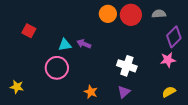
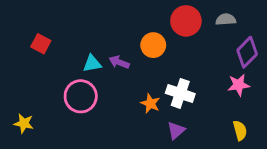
orange circle: (108, 14) -> (153, 45), moved
orange star: (91, 92) -> (150, 103), moved
yellow semicircle: (169, 92) -> (240, 130), turned 104

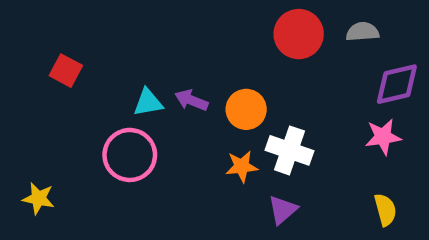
orange circle: (153, 45) -> (246, 109), moved
purple diamond: (247, 52) -> (397, 84), turned 32
orange star: (150, 103) -> (242, 166), turned -30

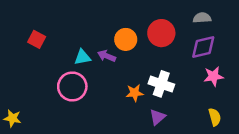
red circle: (299, 34) -> (161, 33), moved
purple diamond: (397, 84) -> (203, 47), moved
orange circle: (246, 109) -> (126, 39), moved
yellow star: (38, 198) -> (12, 118), moved

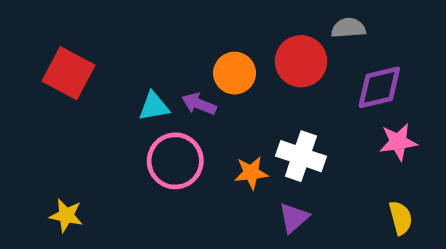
gray semicircle: (202, 18) -> (348, 28), moved
red square: (37, 39) -> (68, 73), size x1.5
pink circle: (72, 87) -> (175, 161), moved
yellow star: (12, 118) -> (66, 215), moved

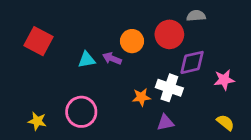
purple diamond: (379, 87) -> (192, 62), moved
pink circle: (175, 161) -> (81, 112), moved
purple triangle: (294, 218) -> (165, 122), turned 30
yellow semicircle: (401, 218) -> (225, 122), turned -36

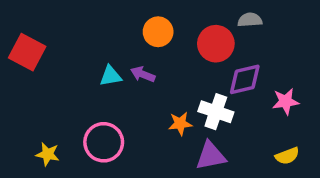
red square: (39, 41) -> (27, 52), moved
orange circle: (132, 41) -> (158, 32), moved
purple triangle: (165, 122) -> (211, 156), size x1.4
yellow semicircle: (225, 122) -> (287, 156), turned 120

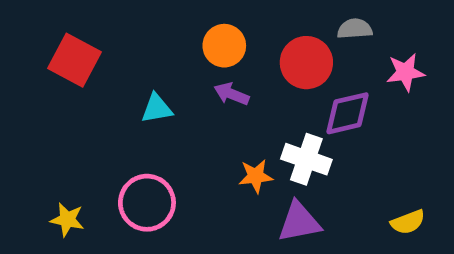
red square: (27, 52) -> (74, 60), moved
purple arrow: (143, 74) -> (232, 94), moved
pink star: (286, 101) -> (405, 72), moved

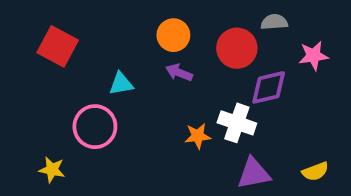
pink circle: (147, 203) -> (95, 127), moved
purple triangle: (299, 222) -> (254, 173), moved

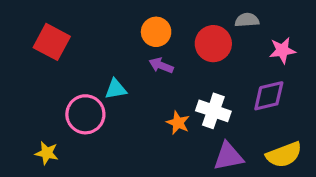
cyan triangle: (121, 84) -> (116, 89), moved
purple diamond: (269, 87) -> (269, 96), moved
orange star: (198, 136) -> (178, 123), turned 30
yellow semicircle: (315, 171) -> (284, 155), size x1.5

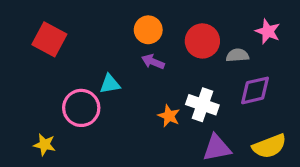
gray semicircle: (247, 20) -> (237, 55), moved
pink star: (282, 50) -> (268, 31), moved, turned 30

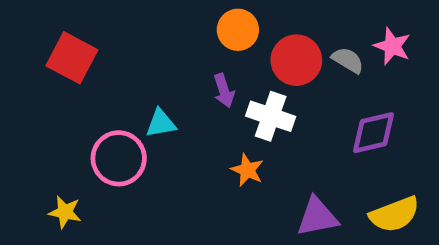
orange circle: (148, 30) -> (238, 30), moved
gray semicircle: (237, 55) -> (348, 60), moved, turned 35
purple arrow: (153, 62) -> (224, 91), turned -130
white cross: (202, 105) -> (271, 116), moved

